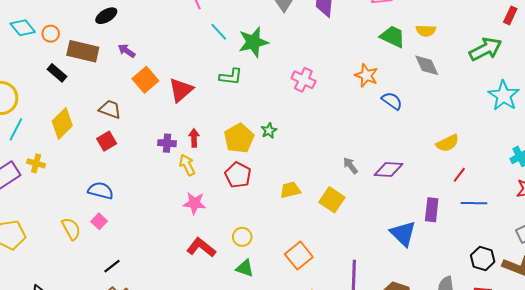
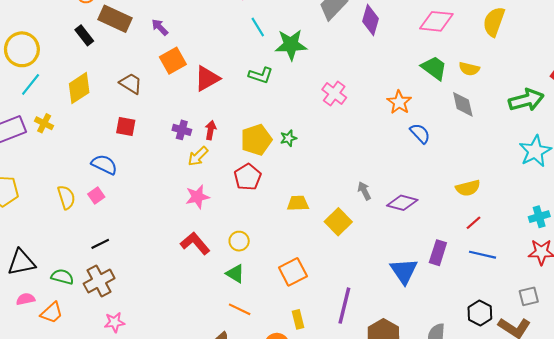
red square: (107, 141) -> (126, 127), moved, turned 30
yellow arrow: (187, 165) -> (198, 156), turned -120
pink star: (194, 203) -> (197, 197), turned -30

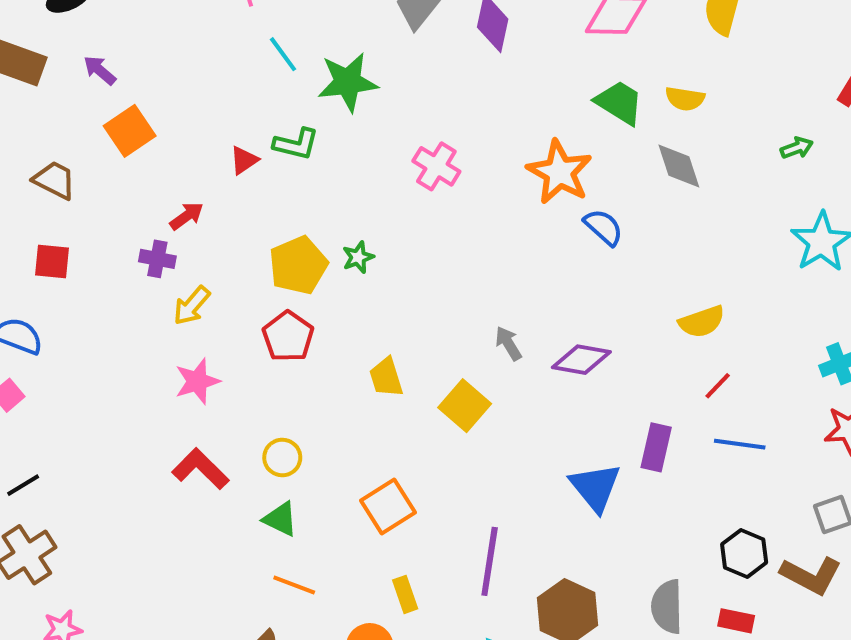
red triangle: (207, 79) -> (244, 160), moved, size x0.6
green arrow: (526, 100) -> (797, 148), size x0.5
orange star: (399, 102) -> (559, 172), size x1.4
red arrow: (211, 130) -> (187, 216), moved, turned 48
yellow trapezoid: (298, 203) -> (386, 377), turned -100

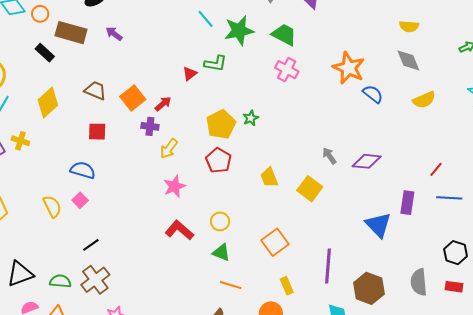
green trapezoid: (619, 103) -> (284, 35), moved
orange square: (130, 131) -> (133, 98), moved
yellow semicircle: (702, 322) -> (424, 100), moved

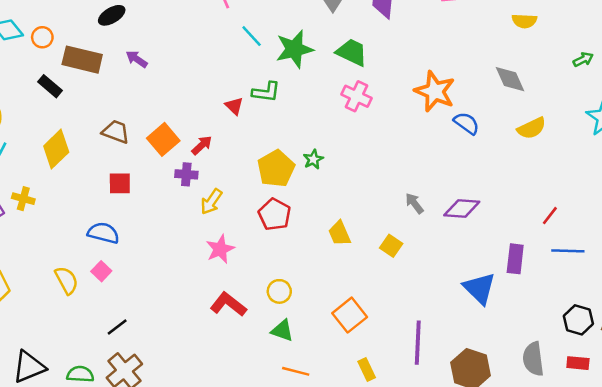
yellow semicircle: (409, 26) -> (524, 21), moved
red triangle: (190, 74) -> (234, 106), turned -35
yellow square: (310, 189) -> (391, 246), size x0.7

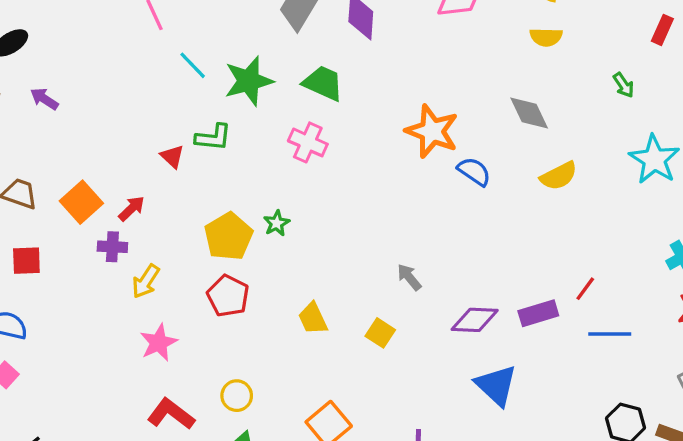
green arrow: (583, 59) -> (624, 85), turned 84
pink cross: (357, 96) -> (308, 142), moved
purple diamond: (462, 209) -> (475, 320), moved
purple rectangle: (515, 259) -> (538, 313), moved, turned 68

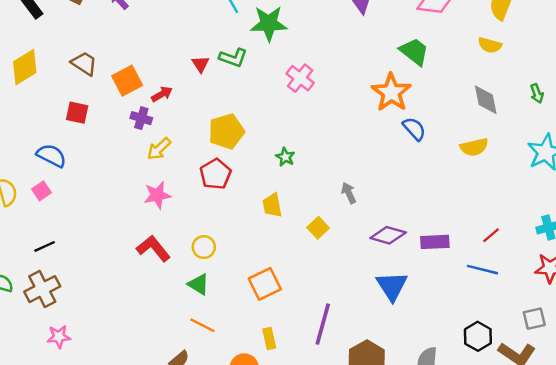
green trapezoid: (323, 83) -> (414, 52), moved
gray diamond: (529, 113) -> (486, 100), moved
green star: (277, 223) -> (285, 157), moved, turned -30
red line: (585, 289) -> (491, 235), moved

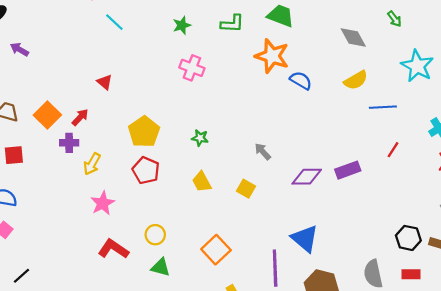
green star: (269, 24) -> (182, 25), moved, size x0.6
green L-shape: (233, 58) -> (232, 24), moved
blue line: (482, 270) -> (383, 107), moved
blue triangle: (392, 286) -> (305, 239), moved

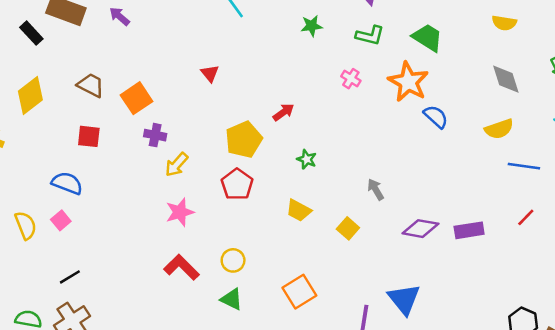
pink cross: (192, 68) -> (351, 79), moved, size x0.7
red arrow: (80, 117) -> (283, 112), moved
yellow trapezoid: (202, 182) -> (299, 210), turned -45

